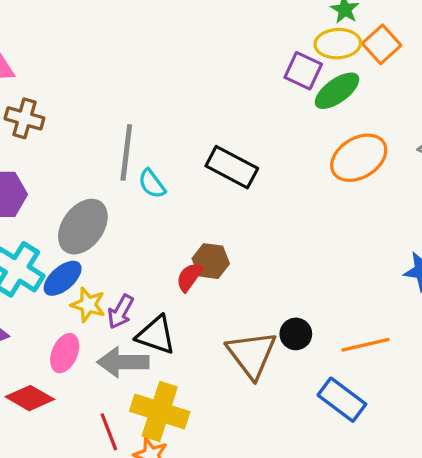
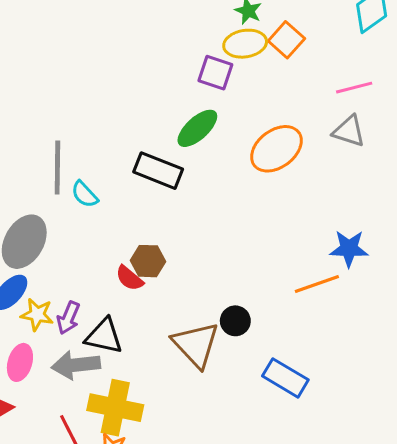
green ellipse: (337, 91) -> (197, 128), moved
red semicircle: (189, 277) -> (129, 278), turned -80
orange line: (366, 345) -> (317, 284), moved

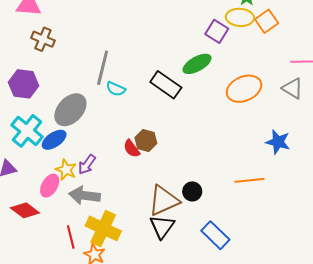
cyan semicircle: (85, 194) -> (116, 89), turned -36
blue star: (349, 249) -> (278, 142), moved
yellow star: (37, 315) -> (66, 170), moved
black triangle: (104, 336) -> (162, 227), moved, turned 40
brown triangle: (196, 345) -> (164, 201), turned 36

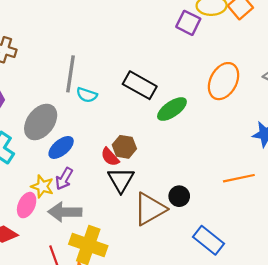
green ellipse: (197, 64) -> (172, 109), moved
orange ellipse: (244, 89) -> (223, 81), turned -32
blue ellipse: (54, 140) -> (61, 147), moved
black triangle: (162, 227) -> (121, 180), moved

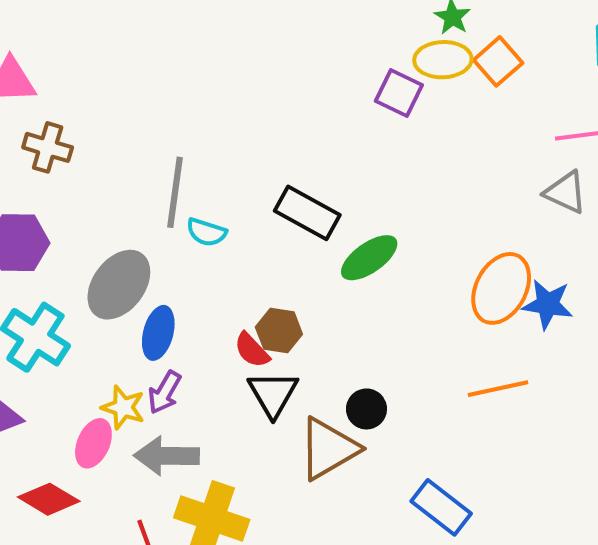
orange ellipse: (223, 81) -> (501, 288), moved
blue ellipse: (61, 147) -> (158, 333), turned -35
black circle: (179, 196) -> (366, 409), moved

